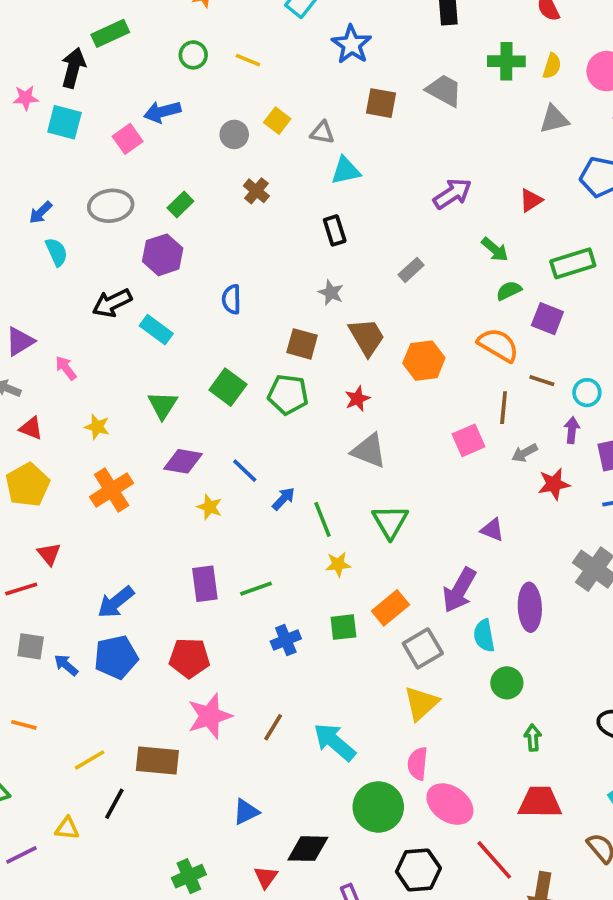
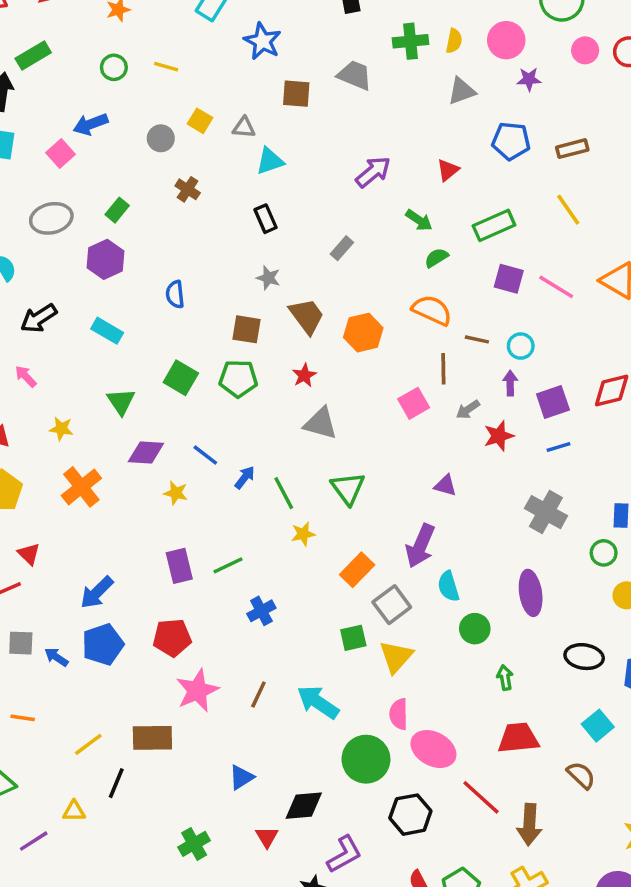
black arrow: (112, 303) -> (39, 318), moved
purple square: (547, 319) -> (509, 279), moved
purple ellipse: (530, 607) -> (531, 593), moved
green square: (343, 627) -> (353, 638), moved

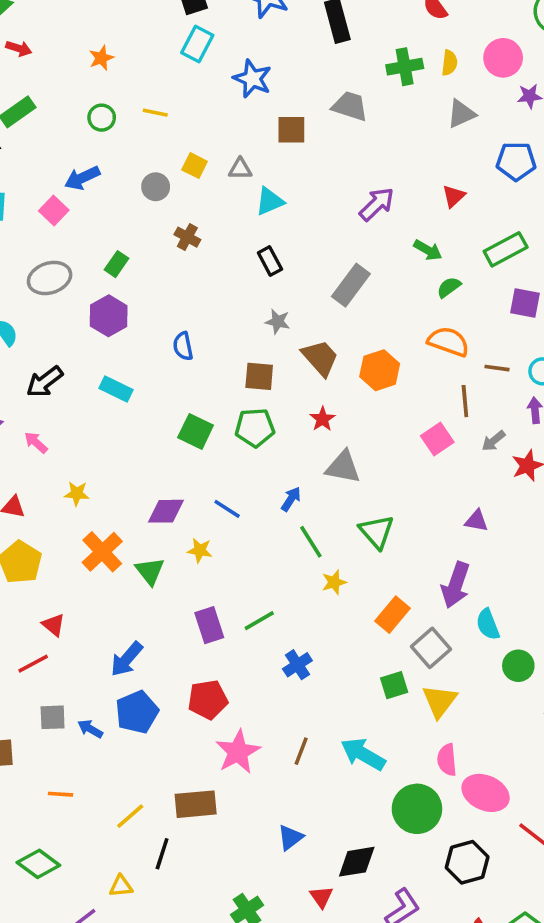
gray rectangle: (342, 248) -> (351, 285), size x1.6
green triangle: (121, 401) -> (150, 571), moved
blue arrow: (245, 477) -> (291, 499), moved

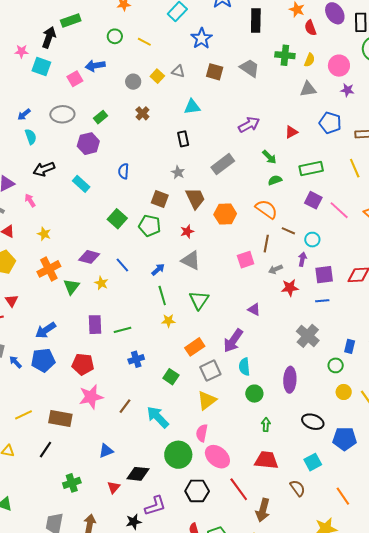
gray triangle: (240, 169) -> (178, 71), moved
green square: (394, 685) -> (171, 377), moved, turned 35
black line: (162, 854) -> (46, 450), moved

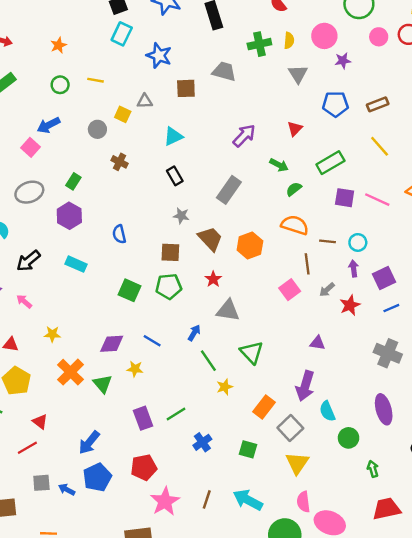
gray triangle: (308, 89) -> (298, 74), turned -36

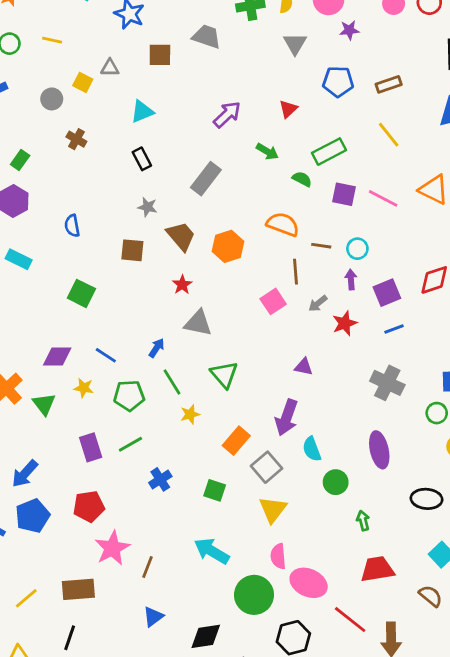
green semicircle: (294, 189) -> (302, 179), moved, turned 63
green pentagon: (169, 286) -> (129, 396), moved
brown line: (207, 499) -> (147, 567), moved

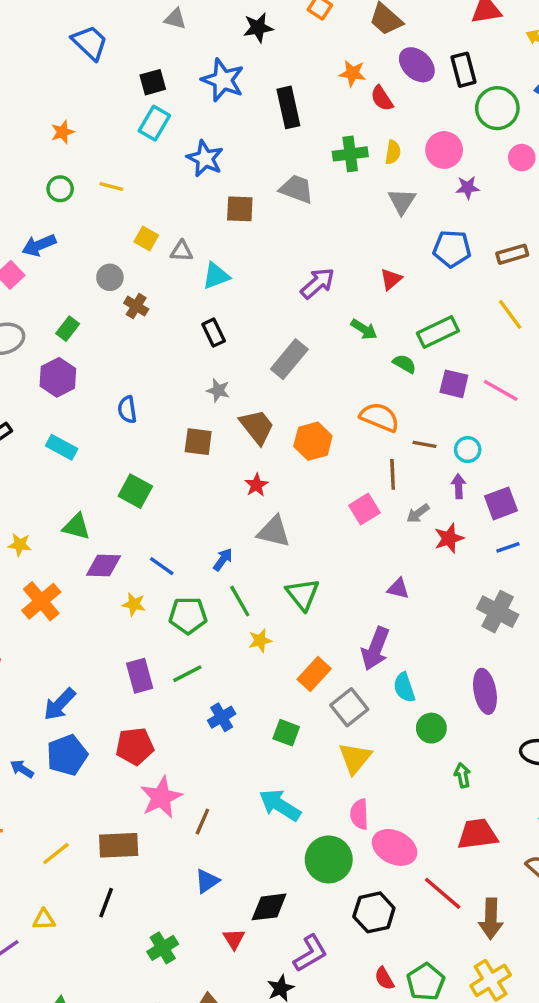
gray triangle: (110, 68) -> (181, 251), moved
gray circle: (52, 99) -> (110, 277), moved
green triangle: (44, 404) -> (76, 527), moved, turned -40

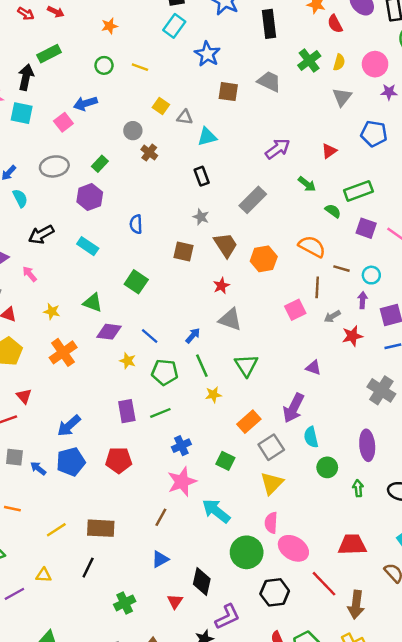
green cross: (350, 154) -> (309, 61), turned -35
green arrow: (462, 775) -> (358, 488), moved
pink star: (161, 797) -> (182, 482), moved
black diamond: (269, 907) -> (202, 582), turned -76

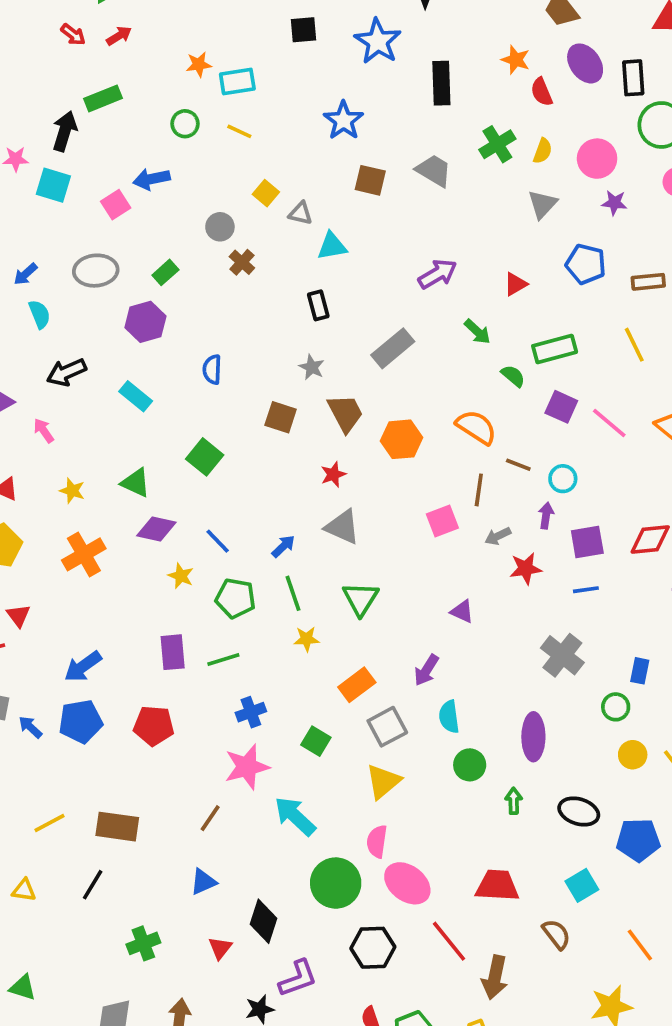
red arrow: (56, 12) -> (119, 36), turned -63
cyan rectangle: (174, 26) -> (237, 81), moved, turned 40
purple arrow: (293, 408) -> (426, 670), size x0.7

